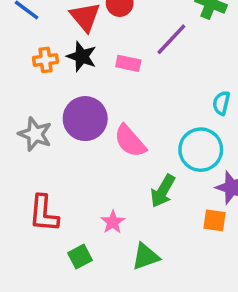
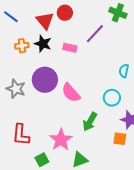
cyan circle: (201, 150) -> (112, 98), size x0.7
pink star: (113, 222) -> (61, 140), size x1.6

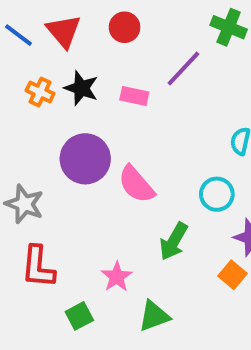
red triangle: (45, 21) -> (64, 31), moved
orange cross: (22, 46) -> (40, 92), turned 32
gray star: (16, 89) -> (24, 204), moved
orange square: (120, 139) -> (233, 275), turned 32
pink star: (61, 140) -> (117, 277), size x0.7

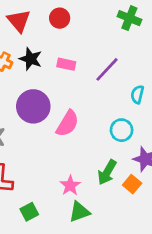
purple line: (183, 68) -> (107, 69), moved
pink semicircle: (136, 184) -> (68, 124), turned -108
green arrow: (174, 241) -> (107, 172), moved
pink star: (117, 277) -> (70, 185), moved

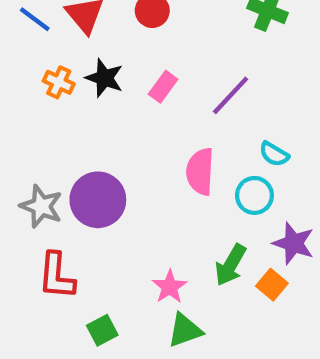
pink rectangle: (66, 64) -> (163, 87), turned -66
cyan semicircle: (137, 95) -> (274, 154), moved, turned -72
purple circle: (33, 106) -> (98, 200), moved
pink semicircle: (68, 124) -> (200, 171), moved, turned 152

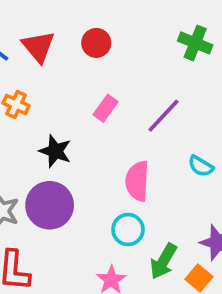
black star: (104, 78) -> (55, 151), moved
cyan circle: (254, 195) -> (128, 230), moved

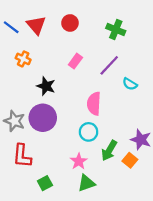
green cross: (195, 43) -> (116, 30), moved
cyan semicircle: (201, 166) -> (130, 84), moved

